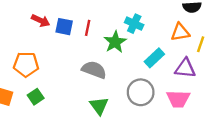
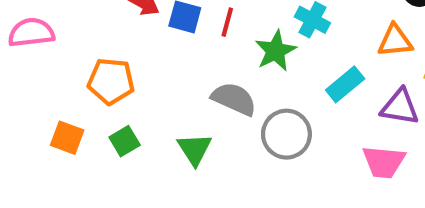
gray circle: (141, 92) -> (286, 134), moved
green triangle: (99, 106) -> (195, 149), moved

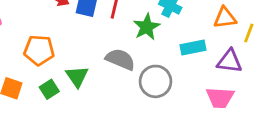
cyan rectangle: (345, 84) -> (193, 47), turned 30
green triangle: (195, 149) -> (77, 76), moved

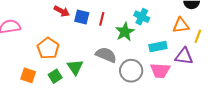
orange pentagon: (39, 50) -> (48, 48), turned 30
pink trapezoid: (220, 98) -> (160, 70), moved

